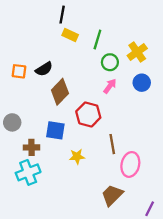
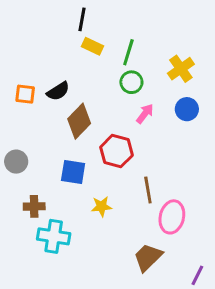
green circle: (110, 62) -> (131, 82), moved
brown cross: (32, 147) -> (34, 206), moved
cyan cross: (28, 172) -> (54, 236), moved, turned 30

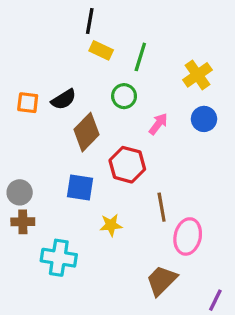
green circle: (131, 82) -> (124, 96), moved
gray circle: (16, 162) -> (20, 192), moved
brown cross: (34, 206) -> (23, 222), moved

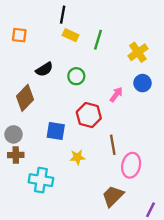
green circle: (124, 96) -> (76, 76), moved
orange square: (28, 103) -> (19, 35), moved
pink arrow: (158, 124) -> (116, 94), moved
brown diamond: (86, 132) -> (25, 98), moved

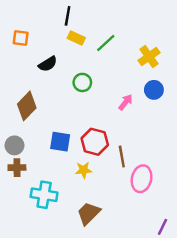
green line: (98, 40) -> (106, 43), turned 30
black semicircle: (44, 69) -> (48, 64), moved
red hexagon: (89, 115) -> (95, 142), moved
brown trapezoid: (113, 196) -> (88, 213), moved

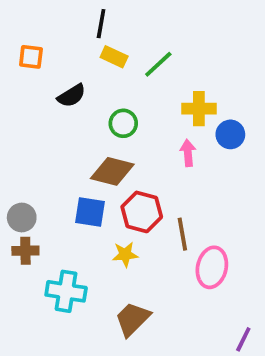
yellow cross: (149, 57) -> (199, 109), moved, turned 35
pink arrow: (126, 102) -> (188, 153), turned -42
brown diamond: (27, 106) -> (112, 171), moved, turned 60

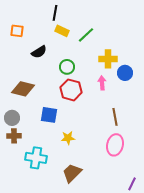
brown diamond: (112, 171) -> (23, 89), moved
red hexagon: (142, 212) -> (71, 90), moved
brown line: (182, 234) -> (115, 117), moved

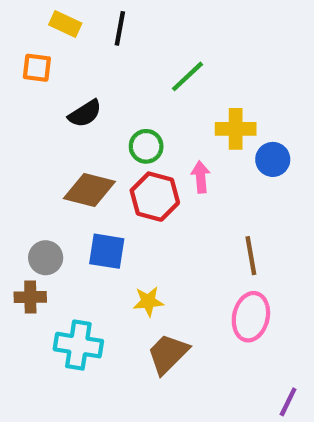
yellow rectangle: (62, 31) -> (65, 24), moved
pink arrow: (102, 83) -> (201, 177), moved
brown diamond: (23, 89) -> (89, 190), moved
gray circle: (12, 118) -> (46, 258), moved
brown trapezoid: (72, 173) -> (168, 354), moved

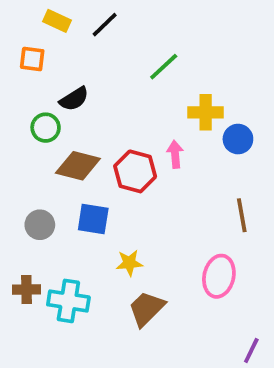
black line: (120, 28) -> (105, 25), turned 36
green circle: (146, 146) -> (46, 128), moved
brown line: (251, 256) -> (242, 215), moved
brown cross: (30, 297) -> (26, 290), moved

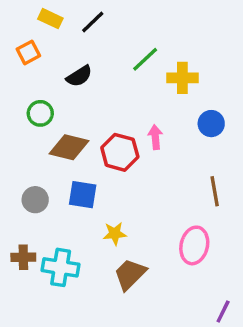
orange square: (32, 59) -> (28, 52), turned -35
black semicircle: (74, 99) -> (79, 76), moved
yellow cross: (206, 112) -> (182, 78), moved

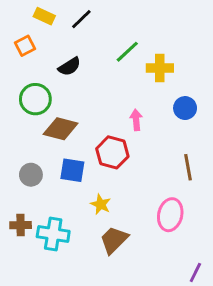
green circle: (40, 113) -> (35, 99), size x1.4
red hexagon: (120, 152) -> (112, 152), moved
yellow star: (115, 234) -> (101, 204), turned 30

